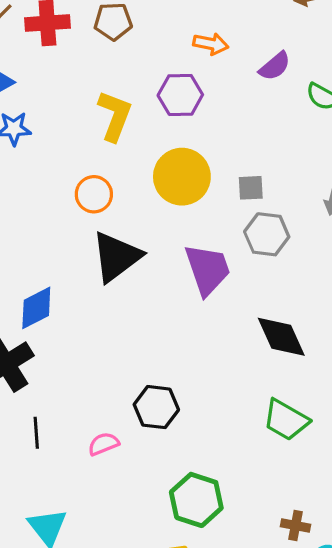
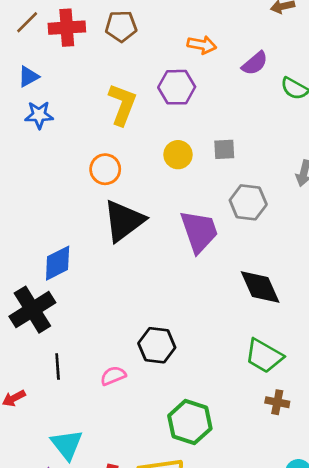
yellow circle: (182, 177) -> (178, 155), size x0.6
gray square: (251, 188) -> (224, 149), moved
brown cross: (296, 526) -> (277, 402), moved

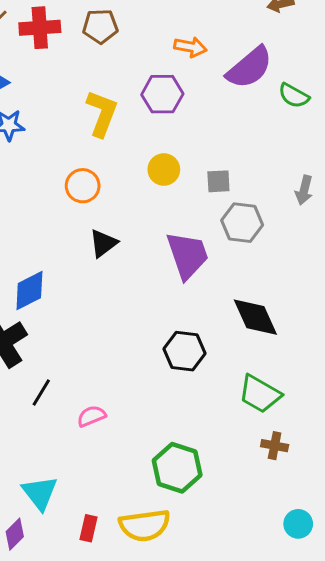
purple semicircle: (255, 63) -> (249, 68), size x1.6
gray square: (224, 149) -> (218, 181), moved
black triangle: (124, 221) -> (103, 243), size x0.6
black hexagon: (157, 345) -> (185, 351), moved
black line: (58, 366) -> (41, 392), moved, turned 35

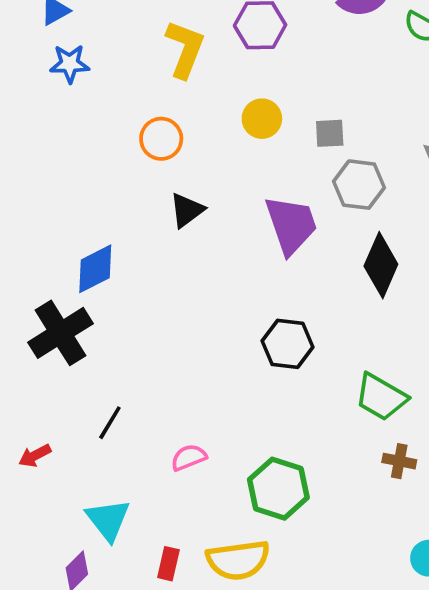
black diamond: (255, 317) -> (381, 265), moved, turned 48
black line: (41, 392) -> (110, 423), moved
pink semicircle: (91, 416) -> (189, 457), moved

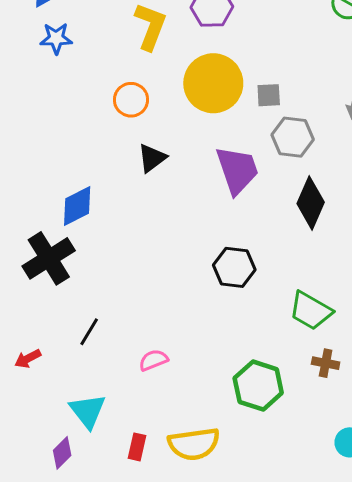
yellow circle: (262, 119) -> (213, 83), size x1.8
green hexagon: (278, 489) -> (258, 386), moved

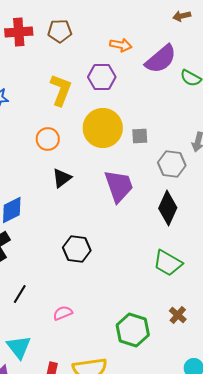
gray hexagon: (293, 137) -> (172, 164), moved
black hexagon: (234, 267) -> (77, 249), moved
green trapezoid: (311, 311) -> (168, 263), moved
brown cross: (326, 363) -> (178, 315), turned 30

